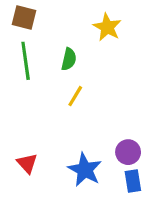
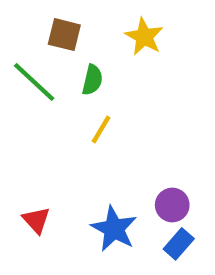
brown square: (24, 18) -> (64, 35), moved
green line: (26, 61) -> (34, 82), turned -39
blue rectangle: (133, 181) -> (179, 244), turned 50

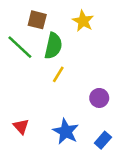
green semicircle: (92, 80) -> (53, 46), size x1.5
purple circle: (172, 205) -> (99, 98), moved

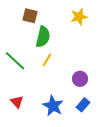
yellow star: (83, 21) -> (79, 17), moved, turned 30
green line: (20, 47) -> (15, 61), moved
blue rectangle: (103, 140) -> (83, 105), moved

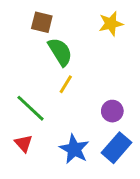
green semicircle: (43, 37) -> (60, 52), turned -45
green line: (15, 61) -> (31, 108), moved
blue rectangle: (83, 105) -> (117, 148), size x1.5

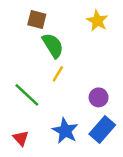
yellow star: (111, 24) -> (97, 21), turned -30
red triangle: (23, 143) -> (21, 138), moved

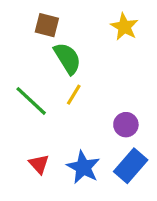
green line: (27, 95) -> (31, 101), moved
red triangle: (21, 138) -> (39, 164), moved

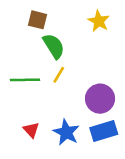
green line: (31, 101) -> (25, 80), turned -44
purple circle: (126, 125) -> (100, 99), size x1.5
blue rectangle: (131, 166) -> (104, 131), turned 32

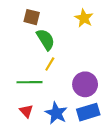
green line: (25, 80) -> (30, 82), moved

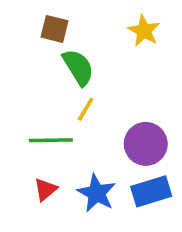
red triangle: (26, 111) -> (45, 189), turned 32

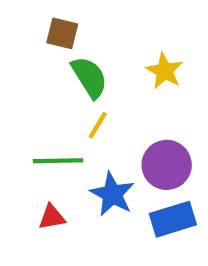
yellow star: (144, 31) -> (165, 71), moved
red triangle: (45, 189) -> (52, 217), turned 30
blue star: (96, 193) -> (112, 194), moved

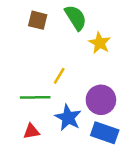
green semicircle: (89, 77) -> (76, 18), moved
blue rectangle: (173, 219) -> (105, 133), turned 36

